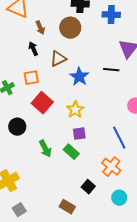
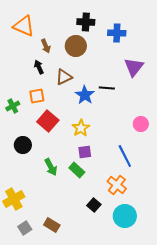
black line: (111, 70) -> (107, 88), moved
cyan circle: (119, 198) -> (125, 216), size x1.5
brown rectangle: (67, 207) -> (52, 225), moved

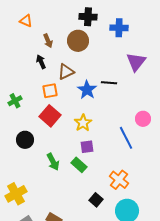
orange triangle: (24, 26) -> (26, 21), size x0.6
orange square: (37, 96) -> (50, 91), moved
blue line: (125, 156) -> (126, 138), moved

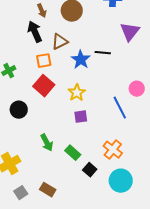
black arrow: (41, 62) -> (35, 32), size x1.5
green arrow: (53, 162) -> (47, 143), moved
green rectangle: (79, 165) -> (73, 153), moved

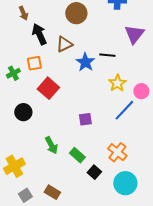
brown arrow: (42, 11) -> (23, 13), moved
orange square: (44, 61) -> (34, 63), moved
yellow star: (77, 93) -> (117, 83), moved
blue line: (120, 108) -> (124, 110), turned 70

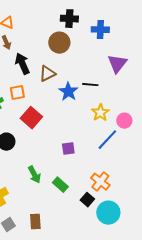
black square: (94, 172) -> (87, 200), moved
brown rectangle: (52, 192) -> (35, 222), turned 56

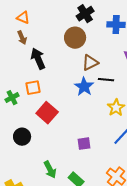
black cross: (69, 19) -> (85, 14), turned -36
brown triangle: (47, 74) -> (90, 63), moved

